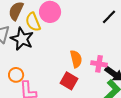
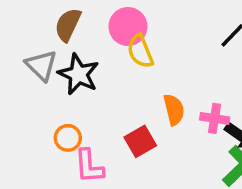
yellow semicircle: (33, 22) -> (140, 51), moved
red square: (69, 81) -> (140, 141), moved, turned 30

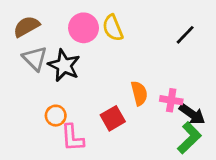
brown semicircle: (68, 25) -> (26, 26), moved, turned 36
pink circle: (128, 27) -> (84, 28), moved
yellow semicircle: (140, 51) -> (113, 28), moved

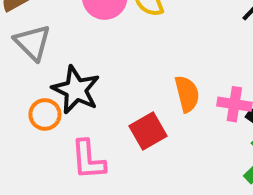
black star: (64, 65) -> (76, 90), moved
orange circle: (56, 116) -> (45, 114), moved

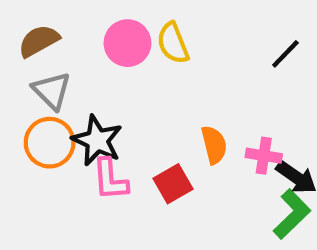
orange circle: (45, 114) -> (50, 143), moved, size x1.5
pink L-shape: (88, 160) -> (110, 179), moved

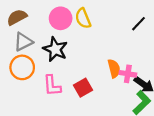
gray triangle: (52, 91) -> (23, 42), turned 48
black star: (97, 140) -> (55, 49), moved
orange semicircle: (214, 145) -> (114, 68), moved

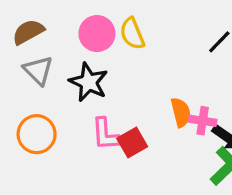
gray triangle: (23, 42) -> (38, 70), turned -48
orange circle: (22, 67) -> (37, 134), moved
pink L-shape: (52, 86) -> (105, 134), moved

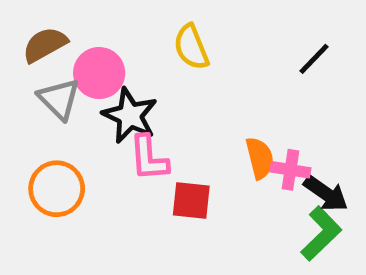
pink circle: (97, 34) -> (99, 73), moved
pink L-shape: (105, 134) -> (149, 158), moved
red square: (132, 143) -> (191, 201), turned 36

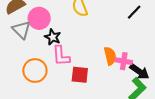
black star: (130, 116) -> (53, 37), size x0.7
orange circle: (57, 189) -> (35, 71), moved

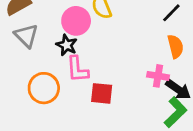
pink circle: (39, 18) -> (76, 21), moved
orange semicircle: (110, 56) -> (175, 46), moved

